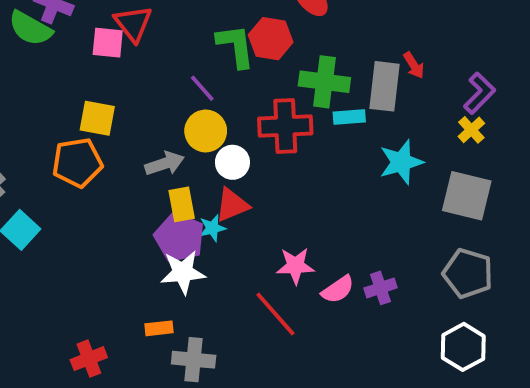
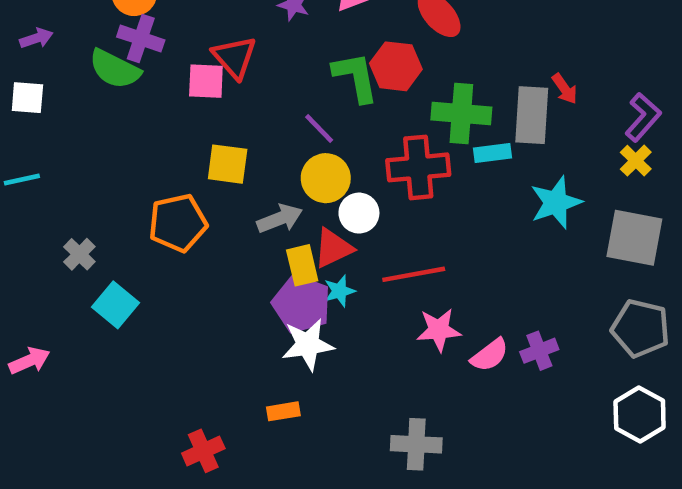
yellow square: (97, 118) -> (228, 164), moved
red triangle: (232, 205) -> (333, 248), moved
red line: (275, 314) -> (414, 274), moved, turned -56
gray cross: (194, 360) -> (416, 444), moved

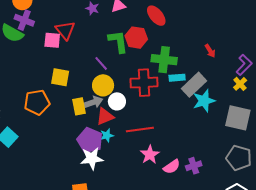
gray rectangle: (532, 115) -> (194, 85), moved, turned 40
gray arrow: (280, 219) -> (93, 102), moved
yellow rectangle: (302, 265) -> (79, 106), moved
pink star: (439, 330) -> (150, 155), turned -30

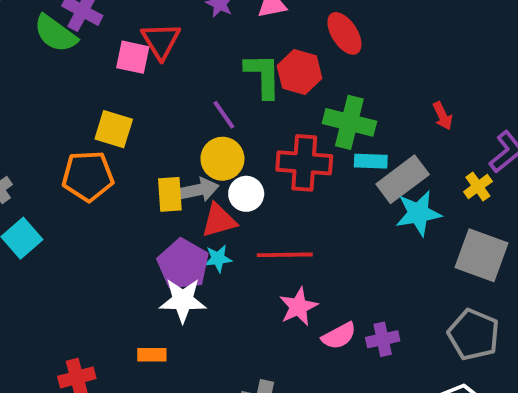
yellow square: (60, 77) -> (114, 129), moved
yellow cross: (240, 84) -> (478, 187), moved

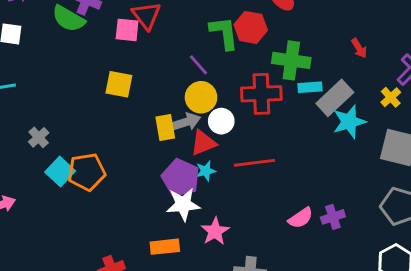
orange pentagon: (88, 176) -> (87, 172), moved
pink star: (298, 307) -> (215, 231), moved
orange rectangle: (152, 355) -> (165, 247), size x1.4

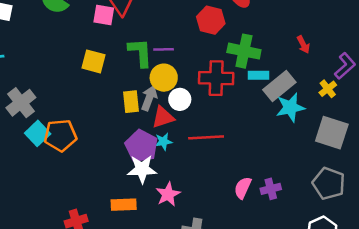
green L-shape: (224, 33) -> (140, 53), moved
purple line: (199, 65) -> (164, 49), turned -54
gray arrow: (186, 122) -> (149, 98), turned -55
gray cross: (39, 137) -> (21, 103), size x1.6
pink semicircle: (301, 218) -> (243, 188), turned 145

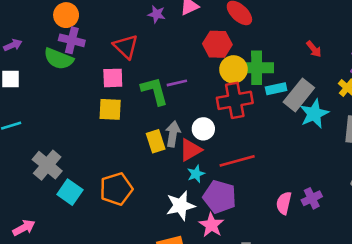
pink square: (104, 15) -> (113, 78), moved
yellow circle: (164, 78) -> (233, 69), moved
orange pentagon: (60, 135) -> (116, 189), moved
purple pentagon: (141, 146) -> (220, 197), moved

